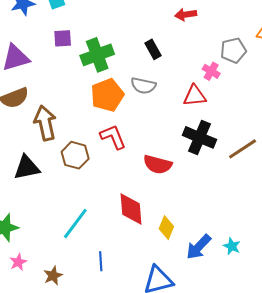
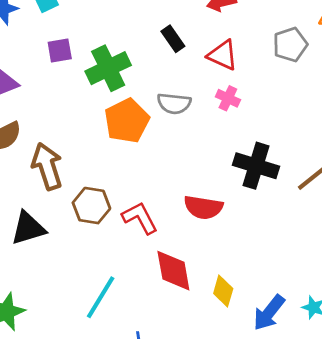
black rectangle: (153, 49) -> (173, 39), moved
pink cross: (211, 71) -> (228, 98), moved
red triangle: (195, 96) -> (223, 55), moved, turned 35
red L-shape: (113, 137) -> (140, 218), moved

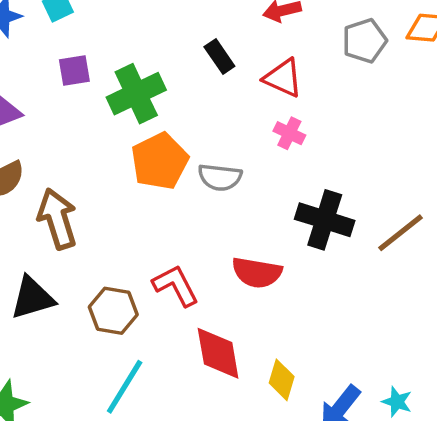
gray pentagon: (290, 45) -> (365, 41), moved
gray semicircle: (174, 103) -> (220, 177), moved
brown hexagon: (91, 206) -> (113, 311), moved

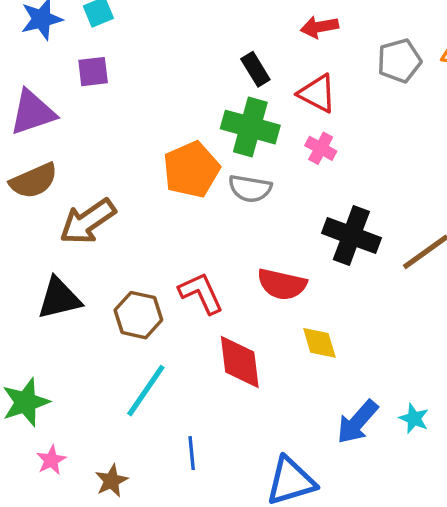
purple square: (74, 71) -> (93, 72), moved
green cross: (136, 94) -> (250, 127), moved, turned 38
brown arrow: (57, 219) -> (88, 222), turned -110
yellow diamond: (282, 380) -> (319, 343), moved, turned -36

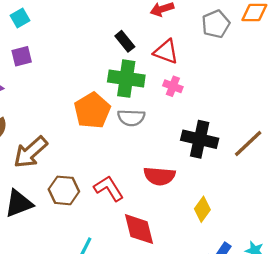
brown hexagon: (138, 315) -> (64, 190), moved
yellow diamond: (319, 343) -> (202, 209), moved, turned 60

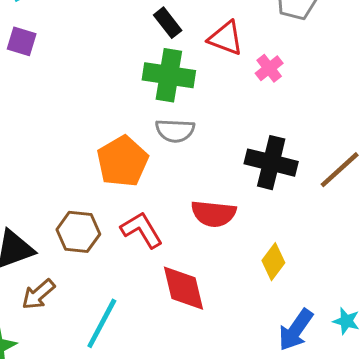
purple square: (22, 56) -> (22, 41), turned 30
pink cross: (173, 86) -> (269, 68), moved, turned 30
orange pentagon: (92, 111) -> (122, 161), moved
brown arrow: (30, 152) -> (38, 294), moved, size x0.7

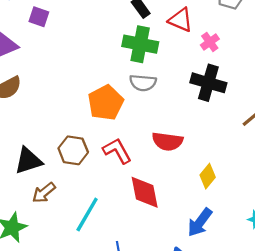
black cross: (271, 163) -> (208, 83), moved
blue arrow: (296, 330) -> (200, 222), moved

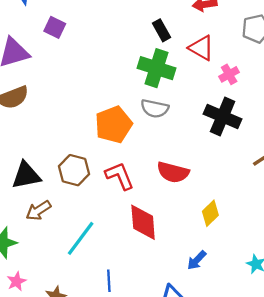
blue arrow: (200, 222) -> (197, 260), size x0.7

